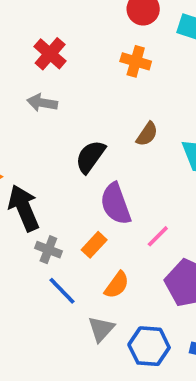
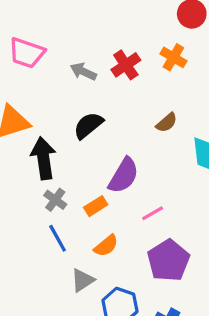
red cross: (50, 54) -> (126, 65), moved
black semicircle: (90, 157) -> (88, 125), moved
purple semicircle: (116, 204) -> (124, 176), turned -144

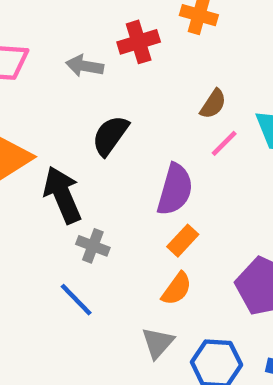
red cross: (126, 65) -> (139, 42), turned 32
orange rectangle: (96, 206) -> (183, 241), moved
pink line: (153, 213) -> (224, 143), moved
blue line: (58, 238) -> (76, 300), moved

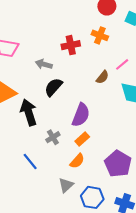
gray arrow: (85, 66) -> (44, 64), moved
pink line: (224, 143) -> (122, 64), moved
gray cross: (93, 246) -> (53, 137), moved, turned 32

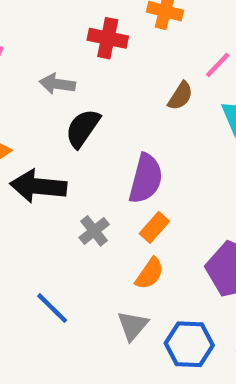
red cross: (71, 45) -> (108, 38), turned 30
black arrow: (29, 112) -> (38, 186), turned -60
blue line: (30, 162) -> (52, 308), moved

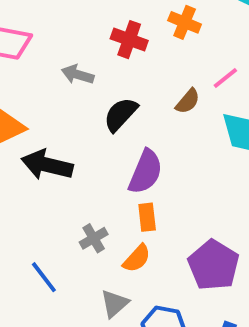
black semicircle: (83, 128) -> (121, 114), moved
orange rectangle: (154, 227) -> (147, 217), turned -56
gray cross: (94, 231) -> (94, 238), moved

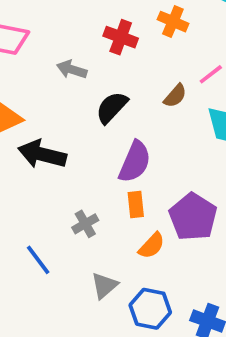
orange semicircle: (137, 258) -> (152, 246), moved
purple pentagon: (214, 265) -> (193, 217), moved

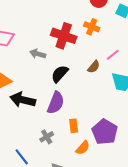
red cross: (121, 37) -> (64, 36), size x1.4
purple semicircle: (135, 162) -> (56, 103), moved

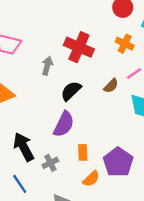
orange cross: (92, 27) -> (125, 44), moved
gray arrow: (38, 54) -> (47, 66), turned 84
black arrow: (23, 100) -> (24, 147), moved, turned 45

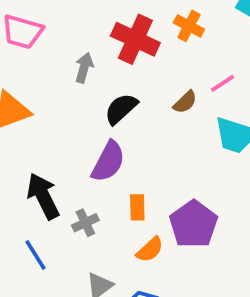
orange cross: (125, 44) -> (189, 26), moved

